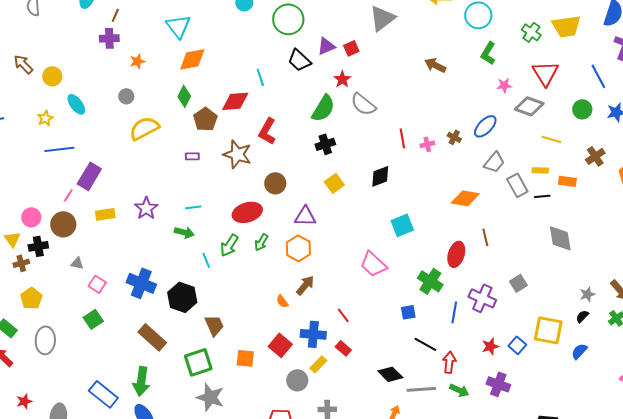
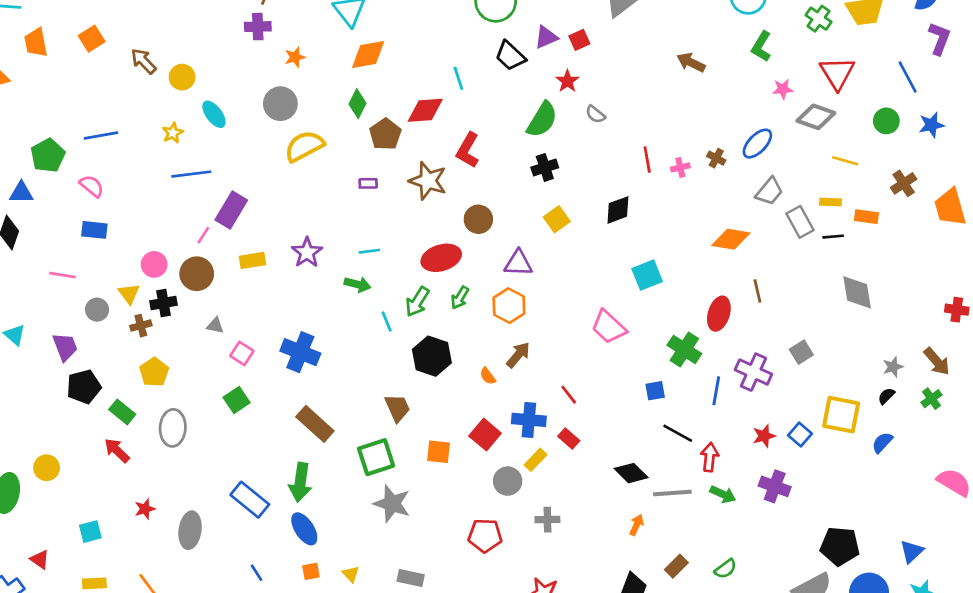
gray circle: (126, 96) -> (280, 104), size x1.6
gray semicircle: (363, 104) -> (595, 114), size x0.6
black hexagon: (182, 297) -> (432, 356), moved

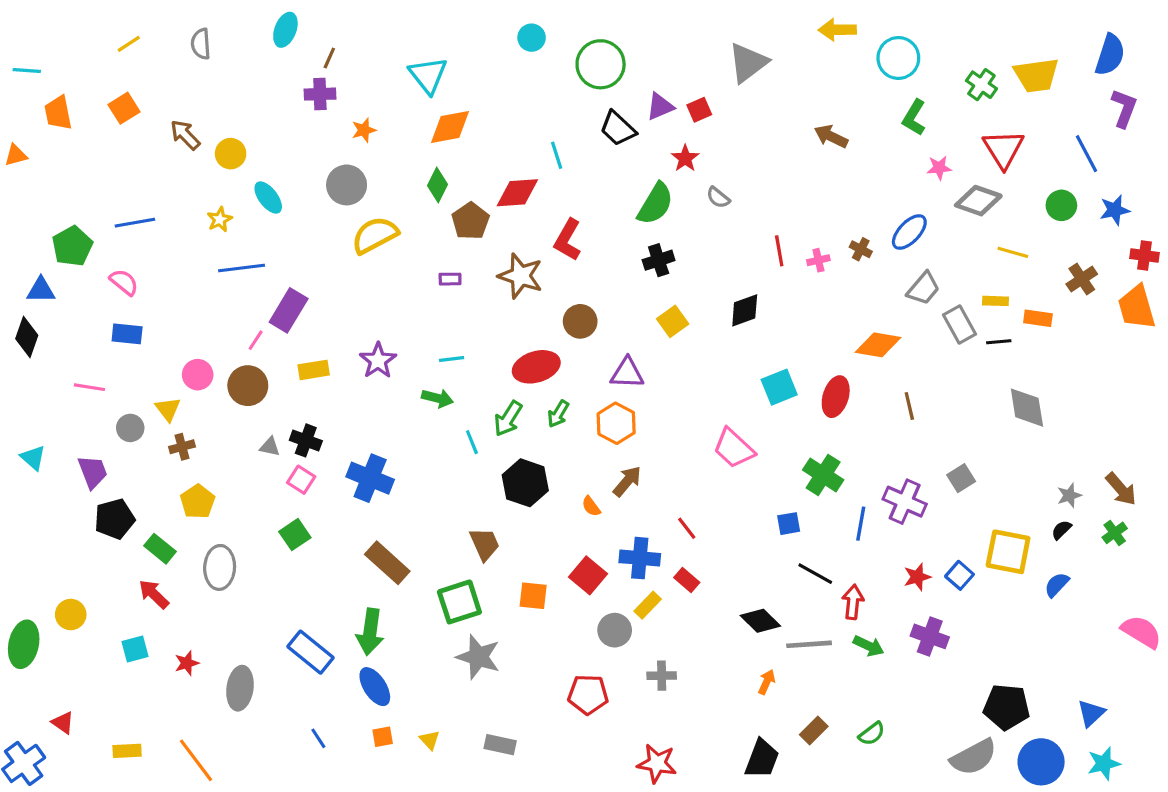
black cross: (163, 303) -> (306, 440), moved, turned 30
red cross: (957, 310) -> (1144, 256), moved
red ellipse: (719, 314) -> (836, 397), moved
cyan square: (90, 532) -> (135, 649), moved

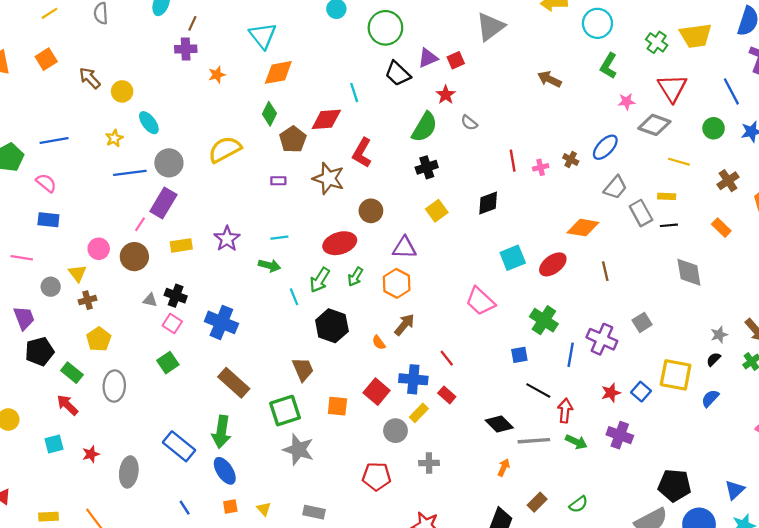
gray circle: (347, 185) -> (169, 163), moved
orange rectangle: (1038, 318) -> (721, 228), moved, turned 36
red ellipse: (836, 397) -> (553, 264), turned 36

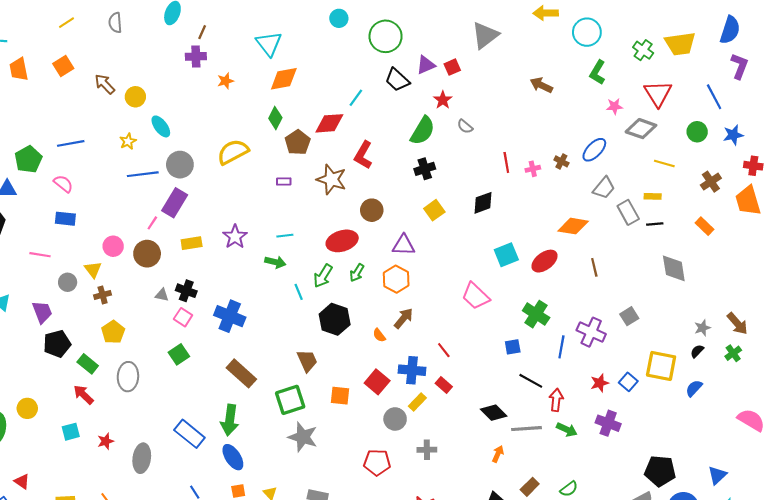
cyan line: (354, 93) -> (356, 98), turned 54

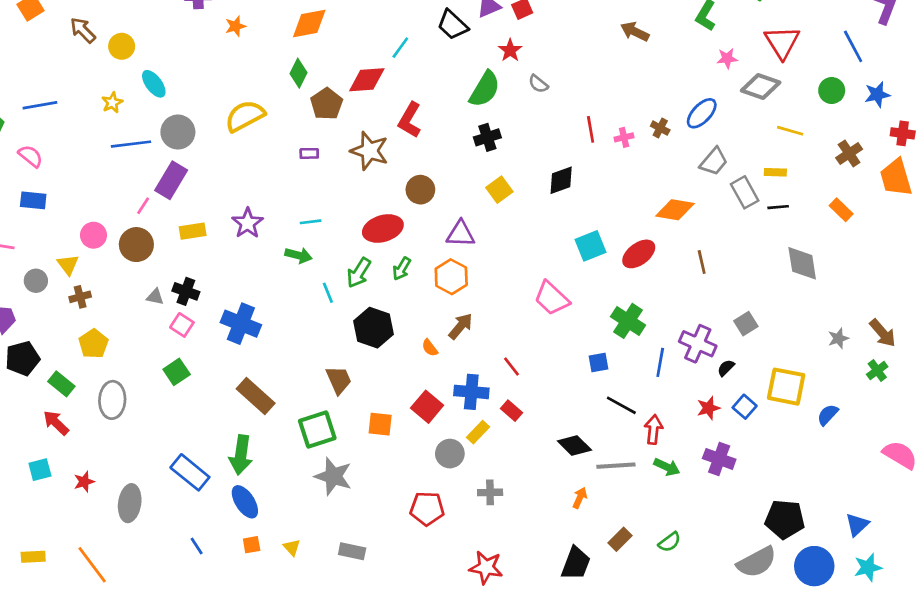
black semicircle: (697, 351) -> (726, 368), moved

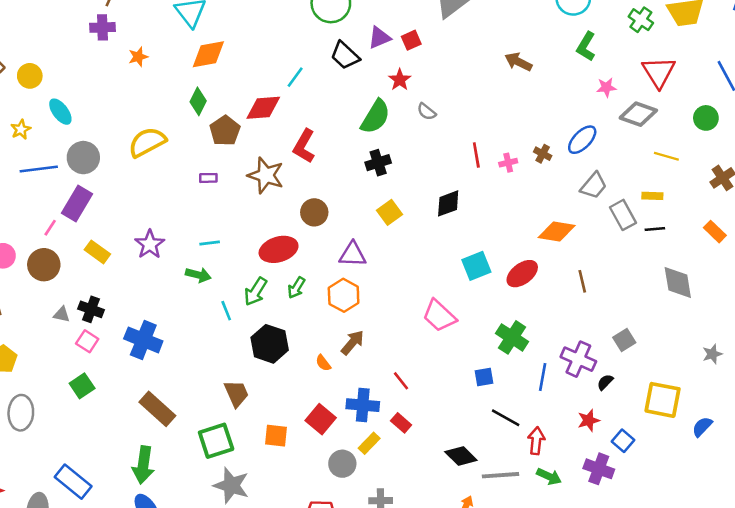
yellow rectangle: (193, 231) -> (97, 252), turned 45
blue square: (745, 407) -> (623, 441), moved
blue rectangle: (190, 472) -> (73, 482), moved

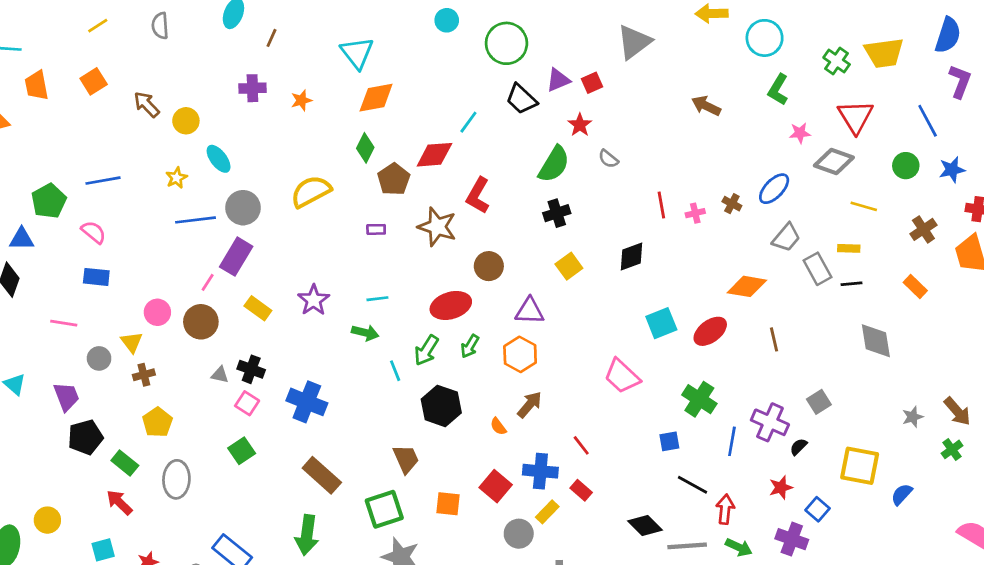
purple cross: (102, 27) -> (252, 88), moved

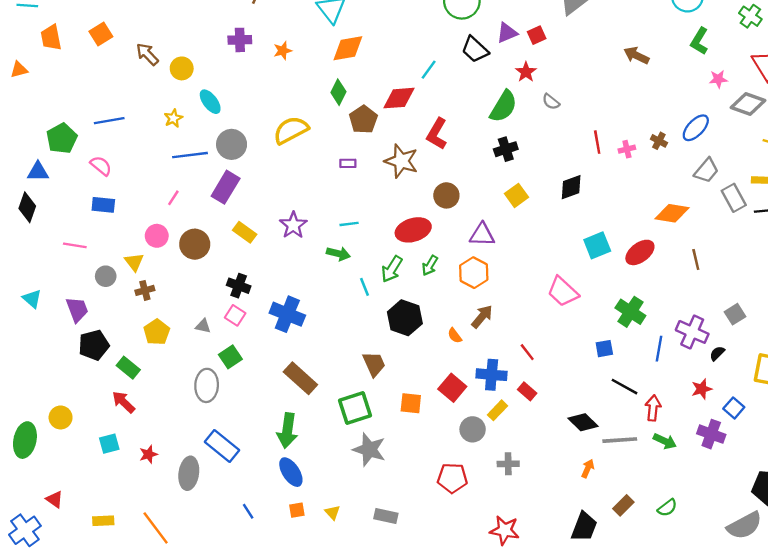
pink line: (208, 282) -> (173, 198), moved
gray triangle: (220, 375) -> (203, 326), moved
gray ellipse: (176, 479) -> (207, 385), moved

